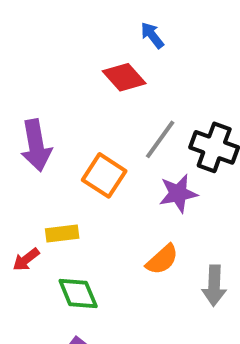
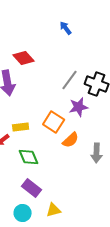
red diamond: (124, 77) -> (24, 58), moved
orange square: (104, 175) -> (54, 122), moved

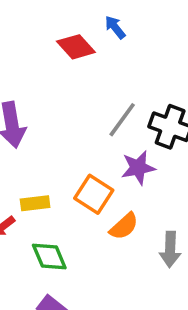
red diamond: (24, 58) -> (76, 47), moved

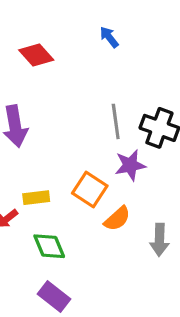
red diamond: (76, 47) -> (36, 55), moved
gray line: (122, 120) -> (116, 121), turned -44

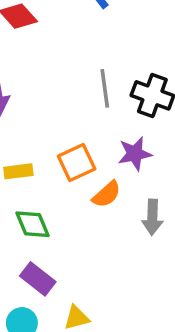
purple star: (130, 165) -> (135, 154), moved
orange square: (90, 189) -> (77, 163), turned 32

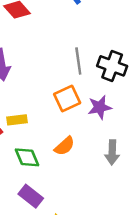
orange square: (77, 163) -> (67, 99), moved
orange semicircle: (107, 194) -> (65, 146), moved

